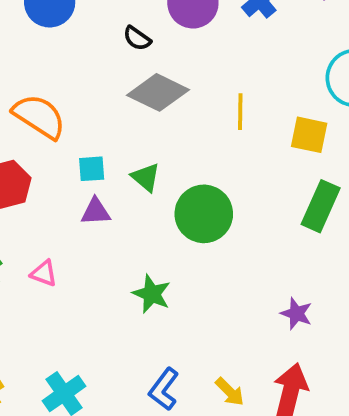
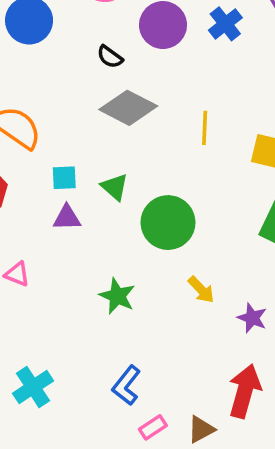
yellow arrow: (230, 392) -> (201, 290), moved

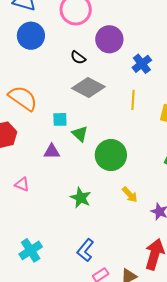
blue cross: (225, 24) -> (142, 64), moved
cyan square: (64, 178) -> (60, 119), moved

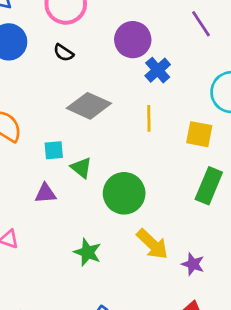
purple circle: (109, 39) -> (133, 40), moved
black semicircle: (78, 58) -> (64, 53), moved
yellow arrow: (130, 195) -> (152, 244), size x1.5

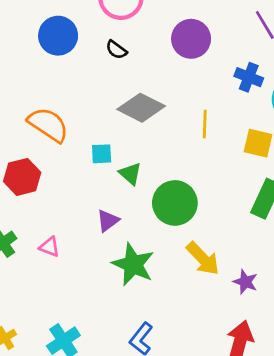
blue cross: (158, 70) -> (249, 77), moved, turned -30
purple triangle: (45, 193) -> (108, 221), moved, turned -35
green star: (88, 252) -> (133, 264), size x1.4

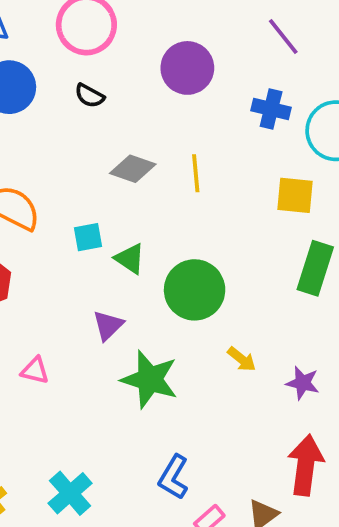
gray diamond: (141, 108) -> (133, 169), size x0.7
yellow line: (205, 124) -> (196, 173), moved
yellow arrow: (203, 259) -> (242, 359), size x0.6

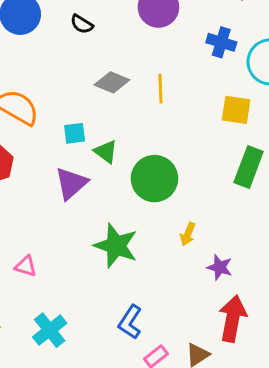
purple triangle: (108, 325) -> (71, 183), moved, size x1.4
yellow arrow: (242, 359) -> (188, 234), turned 70
pink triangle: (35, 370) -> (26, 266), moved
purple star: (303, 383) -> (220, 267), moved

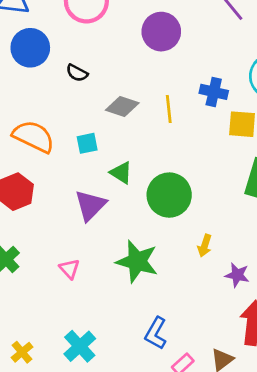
black semicircle: (82, 24) -> (77, 73), moved
blue cross: (221, 42) -> (214, 92), moved
cyan square: (75, 133) -> (87, 143), moved
pink triangle: (26, 266) -> (69, 269), moved, turned 35

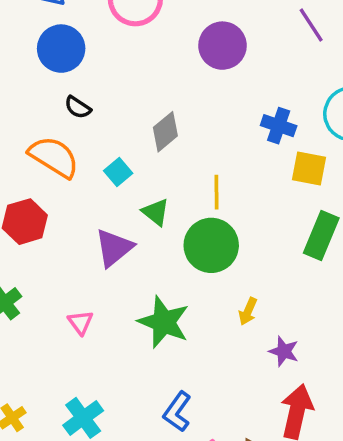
black semicircle: (77, 73) -> (78, 107), moved
gray diamond: (122, 106) -> (165, 132), turned -64
yellow line: (169, 109) -> (217, 192), moved
cyan square: (87, 143) -> (118, 172), turned -35

